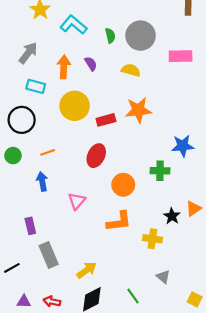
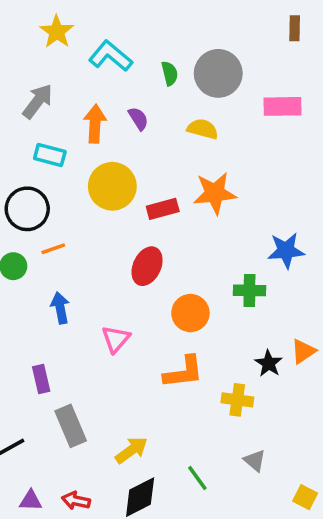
orange line: (48, 152) -> (53, 249), moved
green line: (133, 296) -> (197, 478), moved

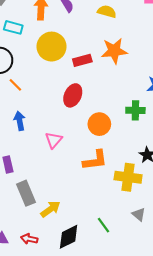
orange line: (53, 249) -> (15, 85), turned 64
yellow cross: (237, 400) -> (128, 177), size x1.4
yellow arrow: (131, 450) -> (50, 209), moved

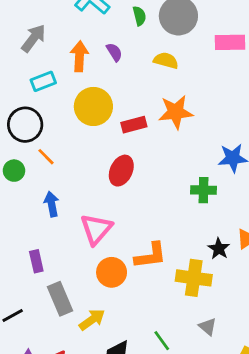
cyan rectangle: (13, 27) -> (43, 81), turned -36
orange circle: (99, 124) -> (112, 272), moved
pink triangle: (54, 140) -> (96, 229), size x1.4

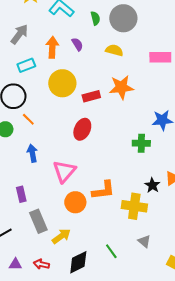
pink rectangle: (230, 42) -> (160, 57), moved

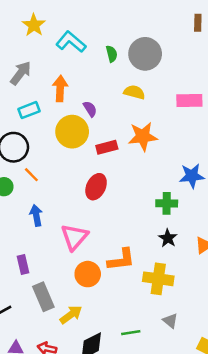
purple semicircle: (77, 44) -> (90, 109), moved
black star: (152, 185) -> (168, 238), moved
green line: (111, 251) -> (131, 333), turned -63

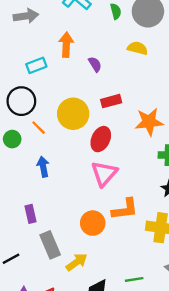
gray arrow: (21, 73) -> (26, 16), moved, turned 45
yellow circle: (72, 132) -> (73, 114), moved
orange star: (143, 136) -> (149, 122), moved
pink triangle: (75, 237) -> (104, 174), moved

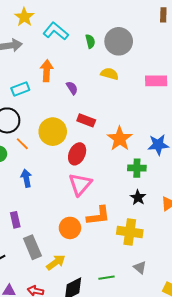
red rectangle: (111, 101) -> (86, 120), turned 36
orange star: (149, 122) -> (120, 139), turned -30

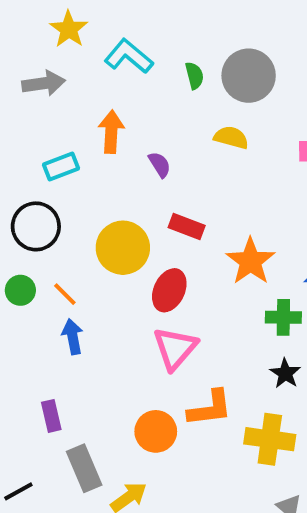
orange line: (22, 144) -> (65, 294), moved

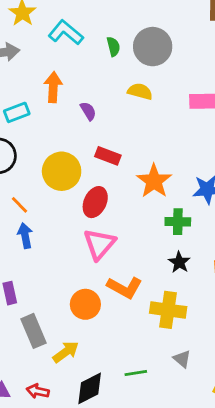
orange L-shape: (210, 408) -> (125, 288), turned 36

